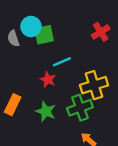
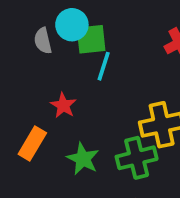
cyan line: (62, 62) -> (104, 66), moved, turned -54
red star: (48, 80) -> (63, 105), moved

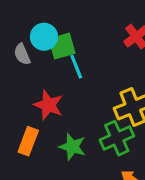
cyan line: (104, 66) -> (76, 67), turned -30
red star: (63, 105) -> (48, 105), size x1.4

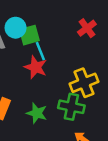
red star: (48, 105) -> (36, 67), moved
green cross: (117, 138) -> (71, 107), turned 35

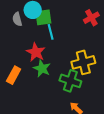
red star: (36, 67) -> (36, 52), moved
green star: (37, 113) -> (42, 68), moved

